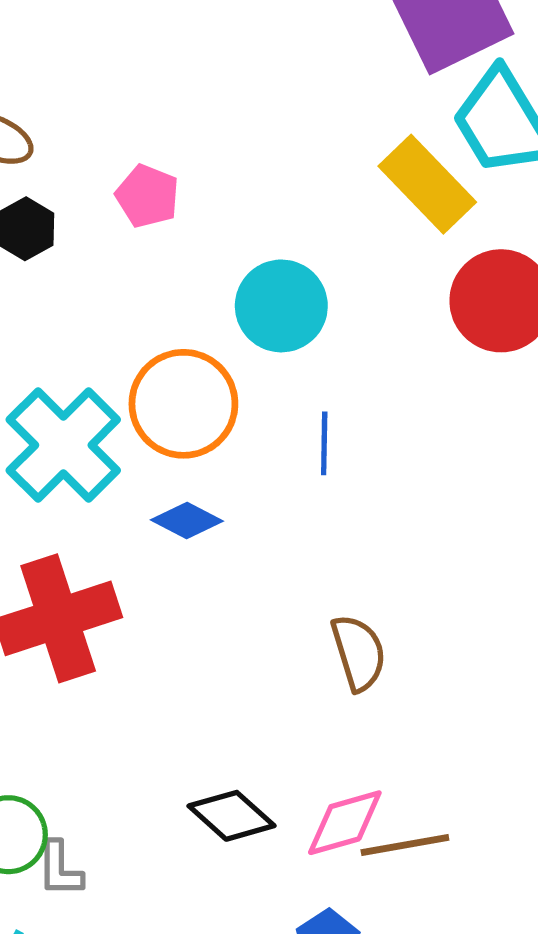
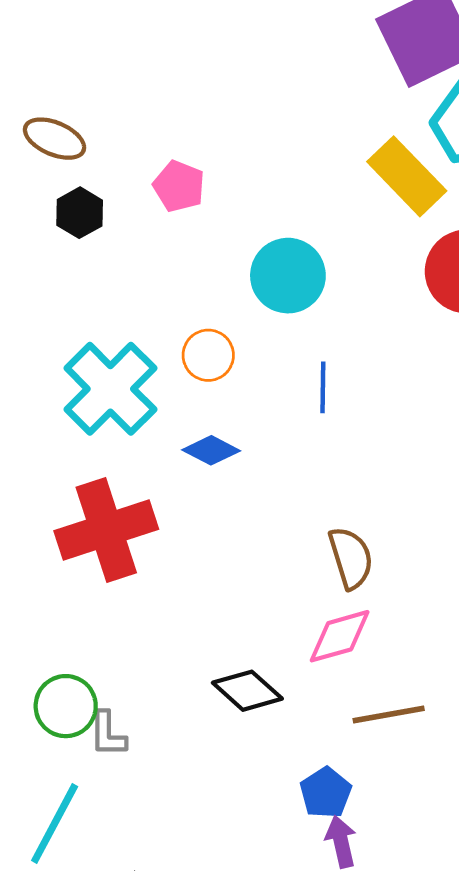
orange circle: (183, 404) -> (208, 355), size x0.6
pink diamond: (345, 823) -> (340, 636), moved

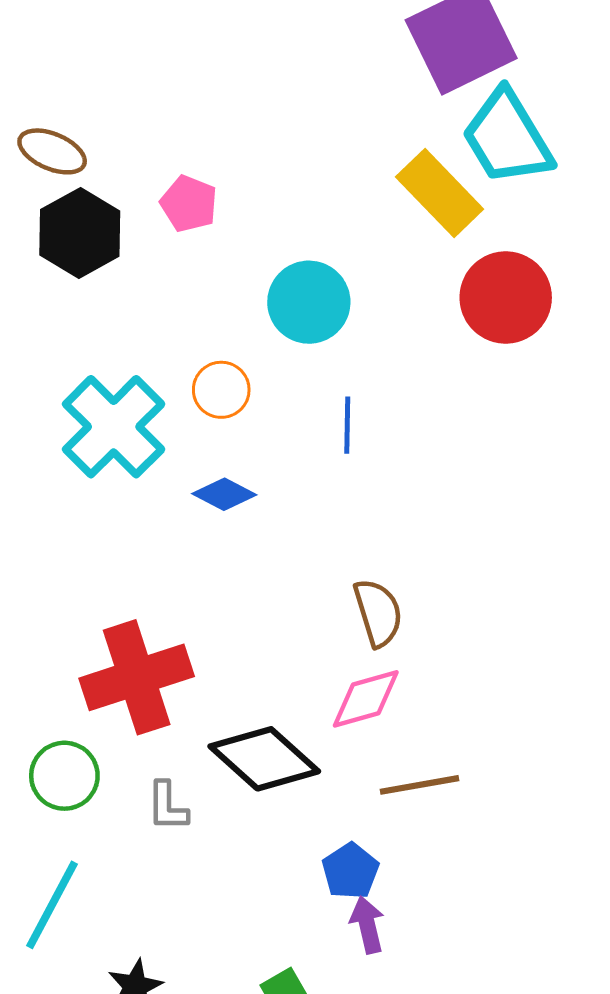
black hexagon: (80, 213) -> (80, 233), size x1.6
red cross: (106, 530) -> (137, 677), moved
black diamond: (247, 691) -> (264, 759), size x1.4
gray L-shape: (108, 734) -> (167, 806), moved

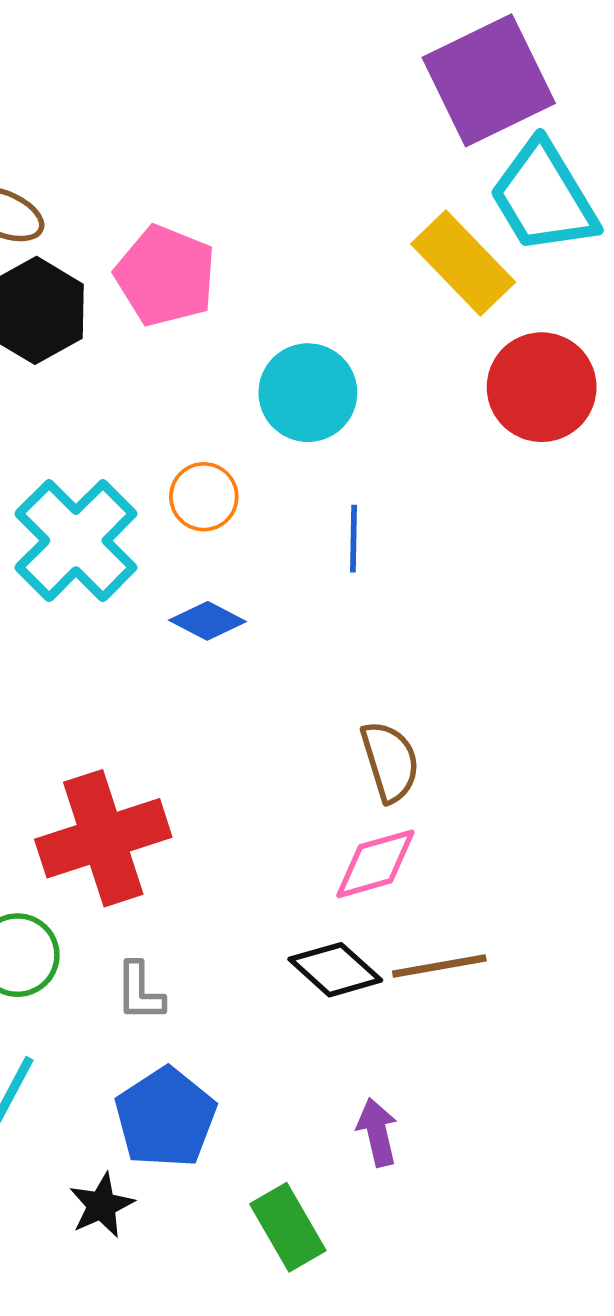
pink pentagon: (189, 204) -> (165, 276), size x1.5
black diamond: (264, 759) -> (335, 970), moved, size x0.7
blue pentagon: (350, 871) -> (165, 1118), moved, size x1.5

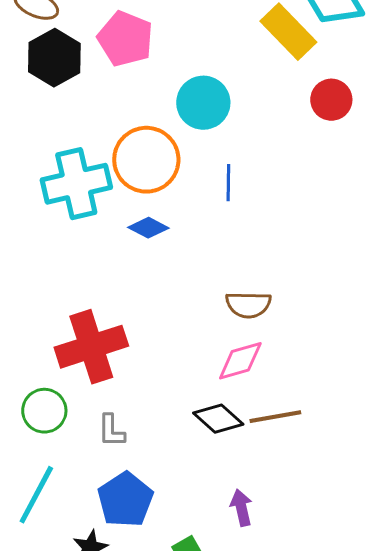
red circle: (542, 387) -> (331, 100), size x0.7
orange circle: (204, 497) -> (146, 160), size x1.8
cyan cross: (76, 541) -> (76, 184), turned 32
brown semicircle: (390, 762) -> (248, 305), turned 108

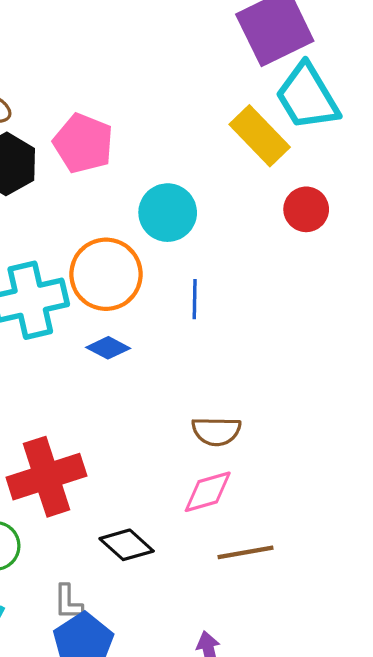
black diamond: (218, 419) -> (127, 545), moved
gray L-shape: (111, 431) -> (68, 602), moved

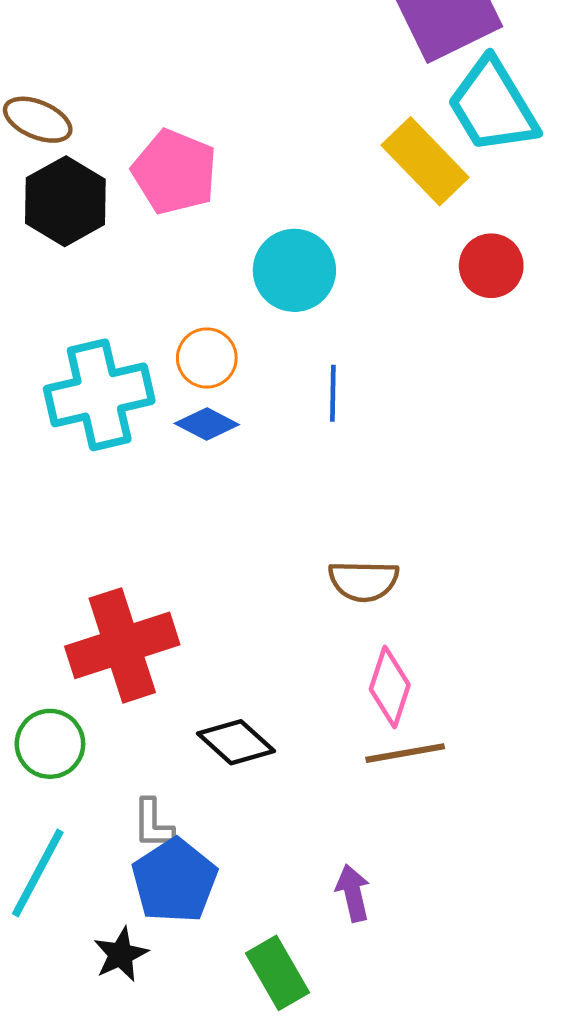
orange circle: (106, 274) -> (207, 358), size x0.6
blue diamond: (108, 348) -> (207, 424), moved
pink diamond: (208, 492) -> (390, 687), moved, turned -56

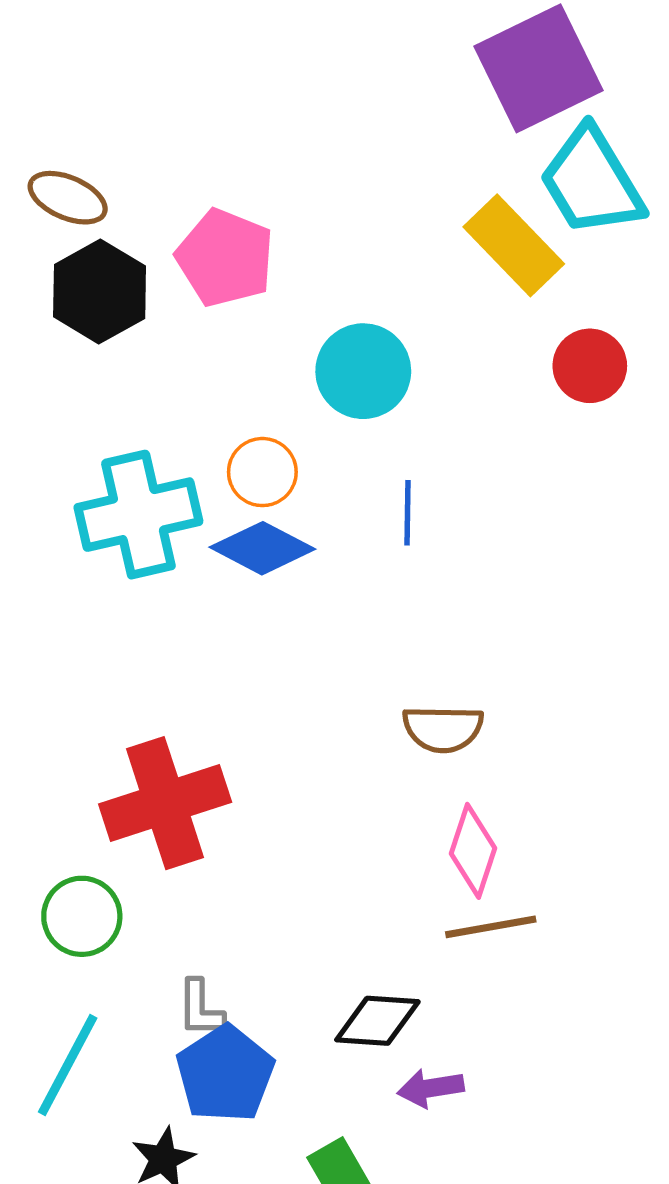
blue diamond: (207, 424) -> (262, 548), size x1.4
black diamond: (236, 742) -> (377, 1021), moved, turned -38
purple arrow: (353, 893) -> (431, 1088), turned -86

